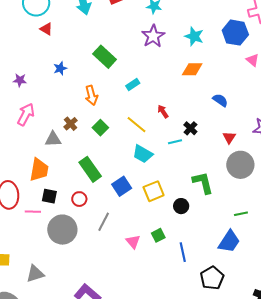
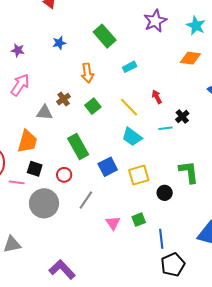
black pentagon: (212, 278) -> (173, 265), moved

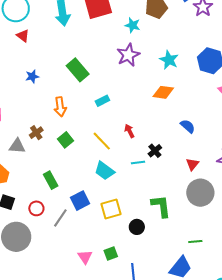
green rectangle: (78, 147) -> (51, 180), size x0.7
gray line: (86, 200) -> (60, 218), moved

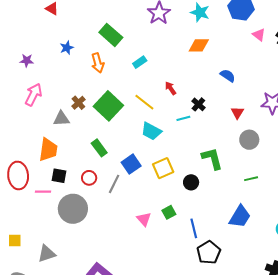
orange arrow: (60, 107) -> (98, 63), moved
green square: (65, 140) -> (108, 106), size x1.8
gray circle: (200, 193) -> (249, 140), size x0.7
green line: (195, 241) -> (251, 179), moved

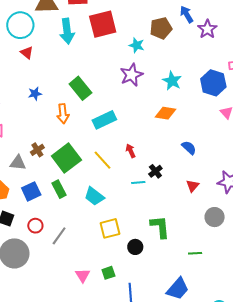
cyan rectangle: (140, 62) -> (104, 120), size x1.6
cyan trapezoid: (151, 131) -> (94, 196), moved
gray circle: (249, 140) -> (215, 217), moved
green rectangle: (99, 148) -> (59, 189), moved
blue square: (131, 164) -> (31, 191), moved

